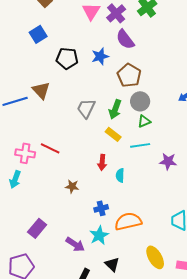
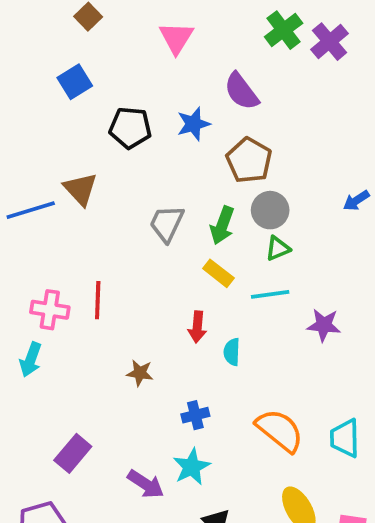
purple cross: (116, 13) -> (330, 42), moved
red line: (50, 148) -> (98, 300), turned 66
orange semicircle: (128, 221) -> (280, 430), moved, turned 52

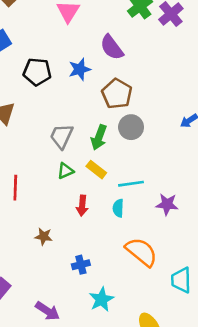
green triangle: (278, 248) -> (65, 171), moved
cyan semicircle: (232, 352) -> (118, 208), moved
orange semicircle: (280, 430) -> (141, 252), moved
cyan star: (192, 467) -> (101, 299), moved

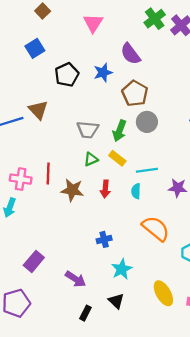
black pentagon: (37, 72) -> (67, 75), turned -30
gray trapezoid: (62, 136) -> (88, 130), turned -110
brown star: (44, 236) -> (72, 190), moved, size x1.5

